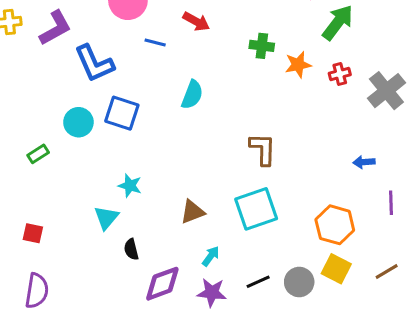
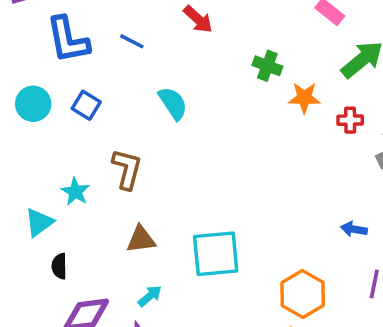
blue line: (155, 42) -> (132, 41), moved
cyan semicircle: (192, 95) -> (173, 103), turned -68
blue square: (122, 113) -> (86, 105), size x0.7
brown L-shape: (263, 149) -> (127, 169), moved

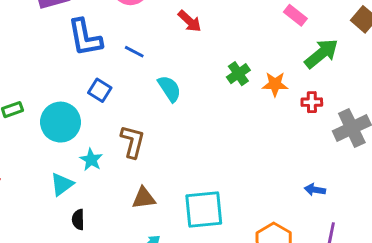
blue line: (132, 41) -> (134, 52), moved
green cross: (267, 66) -> (238, 74), moved, turned 35
cyan circle: (33, 104) -> (60, 122), moved, size x1.4

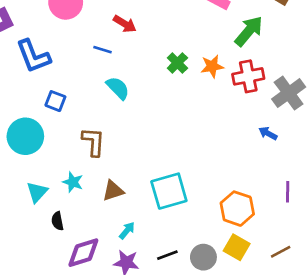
blue line: (134, 52) -> (103, 50), moved
red cross: (312, 102) -> (248, 76), size x1.6
cyan star: (91, 160) -> (73, 182), moved
blue arrow: (315, 190) -> (268, 133), moved, turned 30

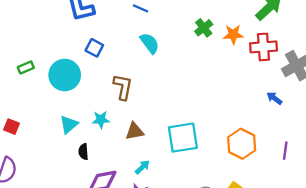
cyan star: (73, 182) -> (101, 120), turned -30
orange hexagon: (237, 209) -> (242, 144), moved

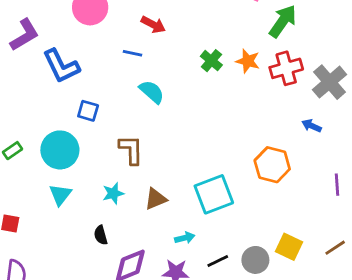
orange star: (233, 34) -> (248, 61), turned 30
cyan triangle: (69, 124) -> (60, 195), moved
orange hexagon: (242, 144) -> (272, 165), moved
cyan arrow: (142, 167) -> (185, 238), moved, turned 42

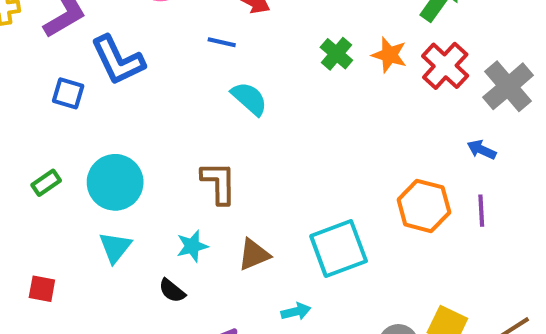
red cross: (286, 68) -> (445, 66), turned -32
blue square: (88, 111) -> (68, 93), moved
purple line: (337, 185) -> (481, 211), moved
black semicircle: (101, 235) -> (172, 291), moved, turned -36

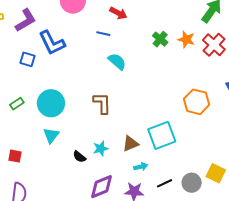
orange hexagon: (424, 206) -> (197, 102), moved
cyan star: (192, 246) -> (101, 149), moved
brown triangle: (254, 254) -> (130, 144), moved

